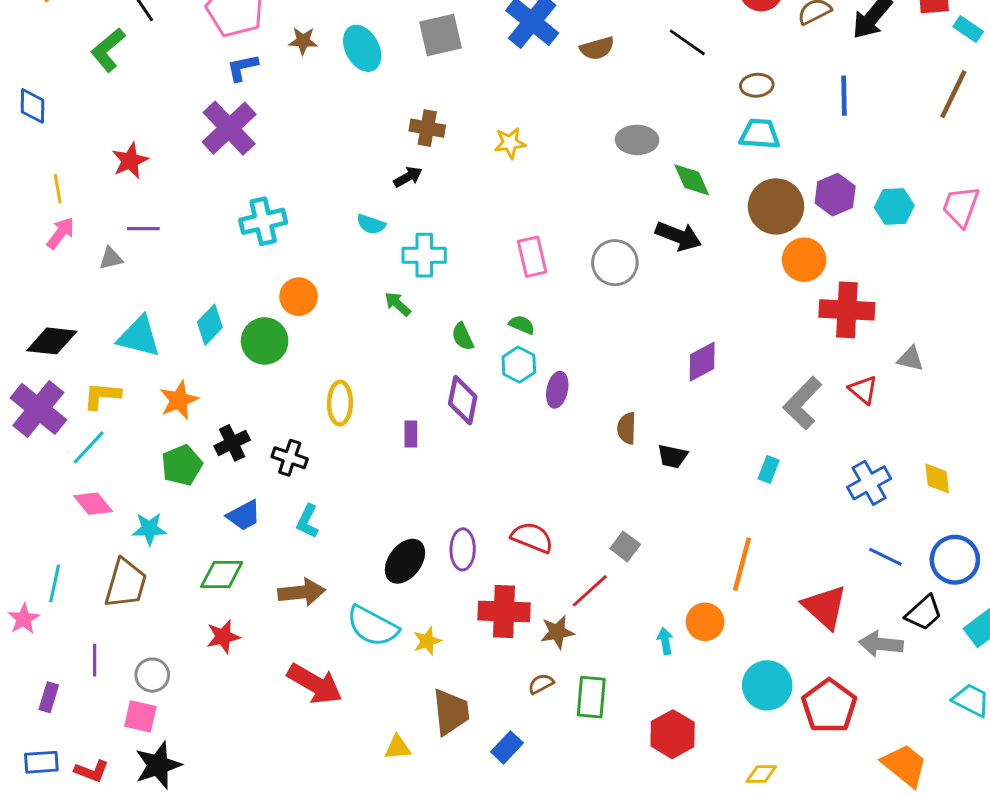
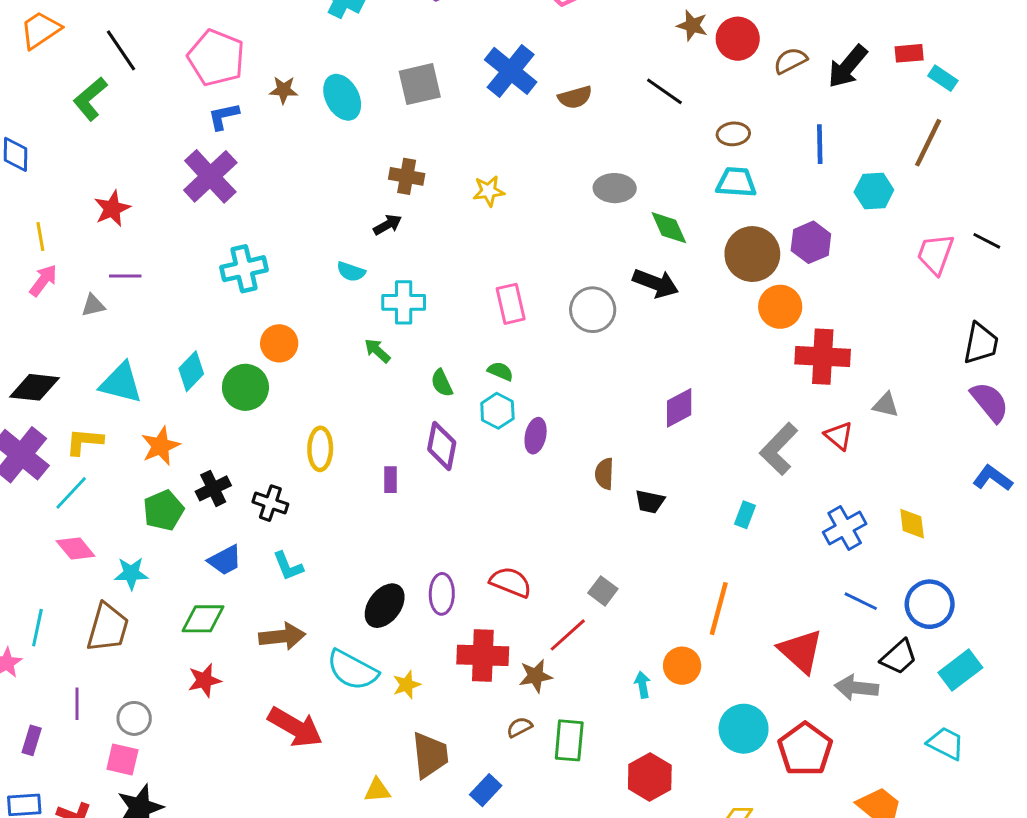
cyan hexagon: (894, 206) -> (874, 191), moved
cyan L-shape: (307, 521) -> (288, 566), turned -48

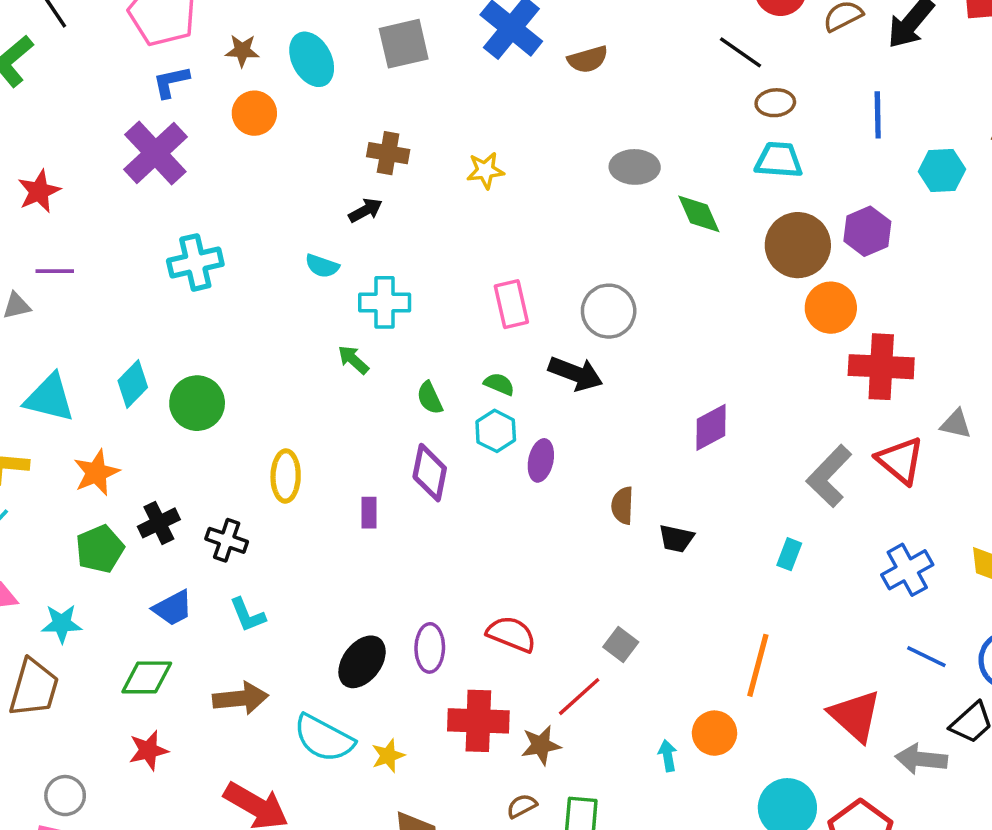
black line: (664, 91) -> (741, 52), moved
black arrow: (656, 283) -> (576, 374), moved
orange circle: (279, 343) -> (254, 113), moved
red triangle: (839, 436) -> (900, 460), size x1.4

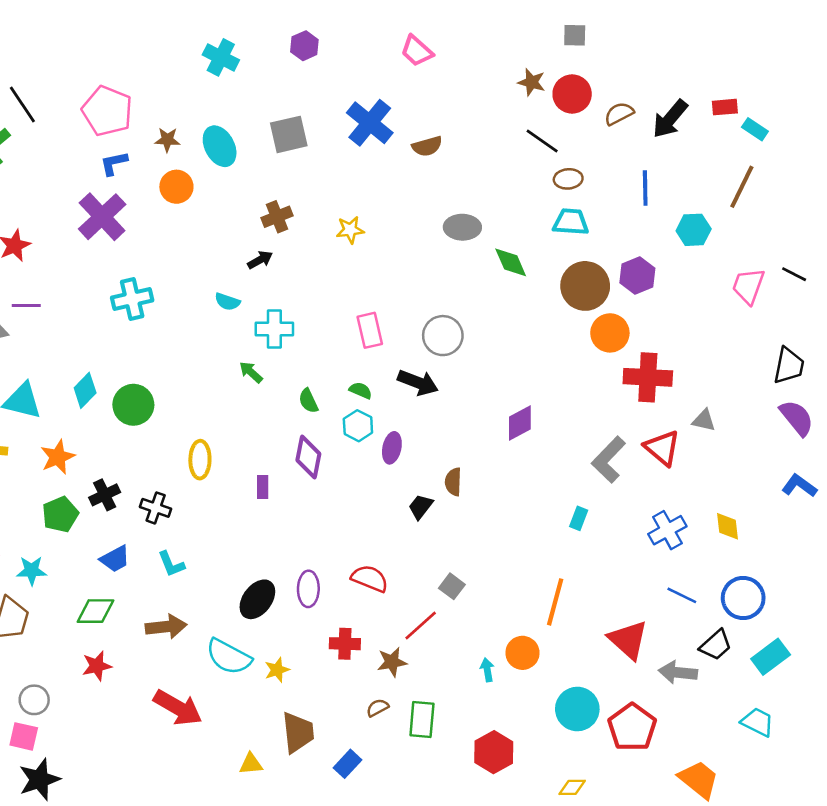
brown cross: (388, 153) -> (277, 217), turned -32
black trapezoid: (676, 539) -> (421, 507), moved, turned 116
red cross: (478, 721) -> (345, 644), size x0.7

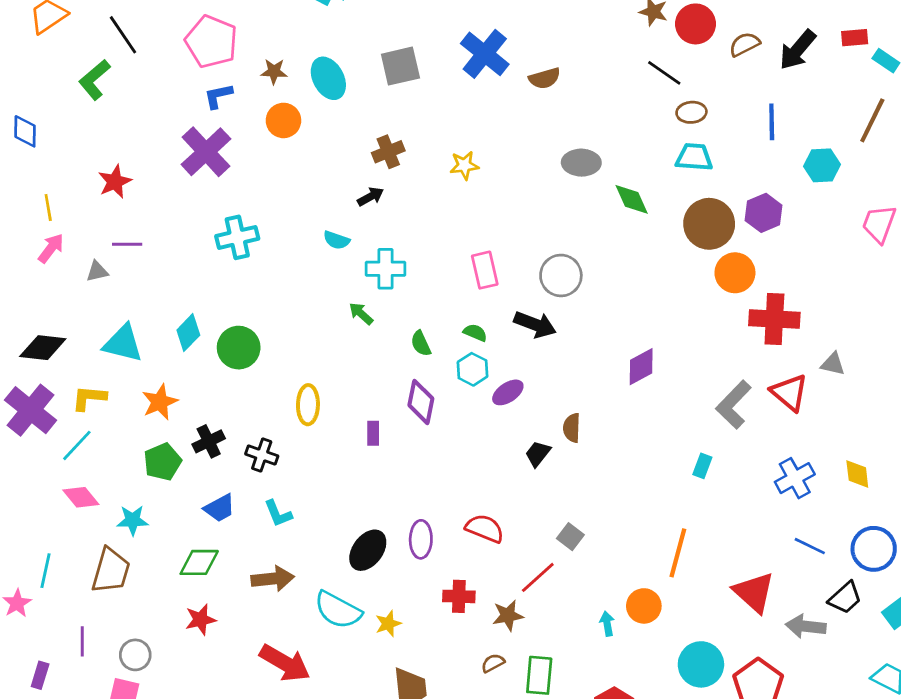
purple ellipse: (392, 448) -> (508, 392), turned 44

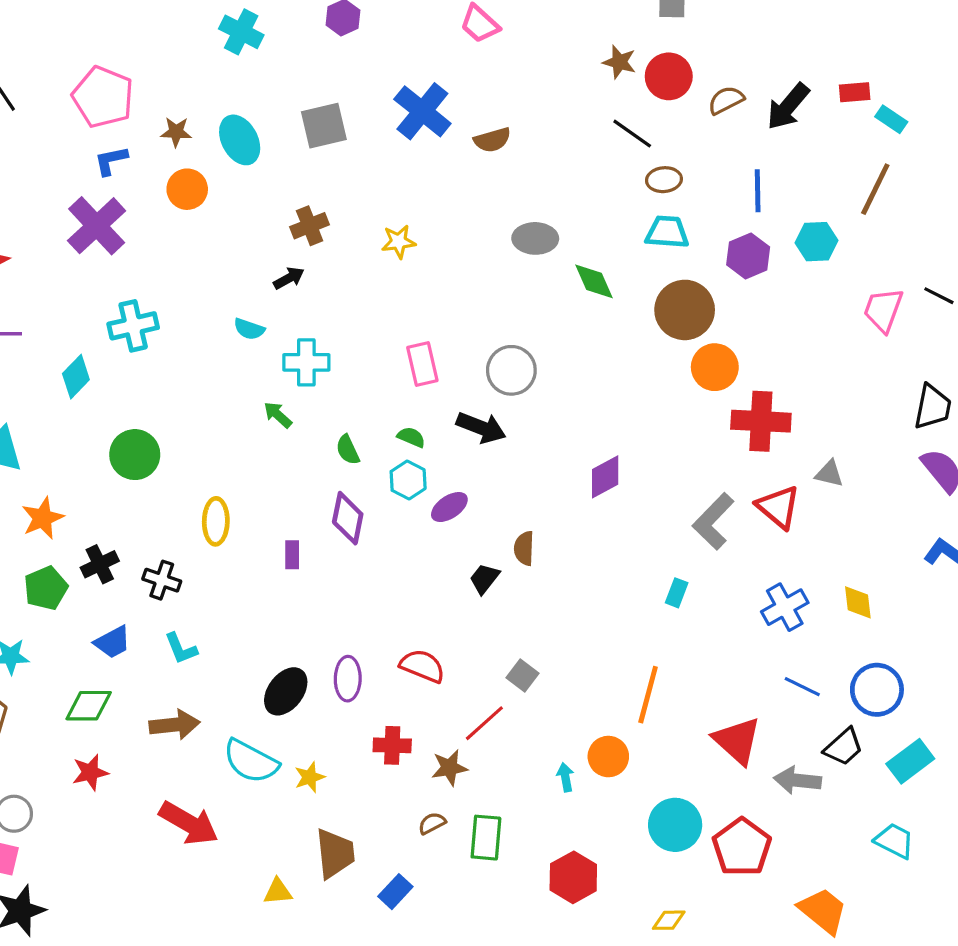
purple hexagon: (764, 213) -> (748, 256), moved
cyan diamond: (188, 333) -> (76, 377), moved

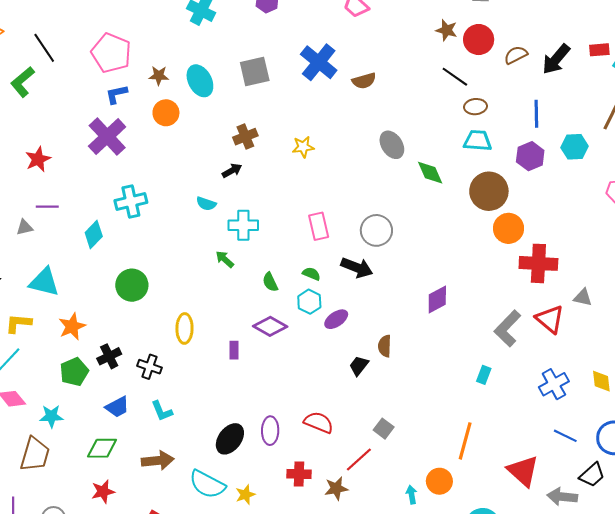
gray ellipse: (535, 238) -> (392, 145), turned 56
purple diamond: (348, 518) -> (270, 326), turned -72

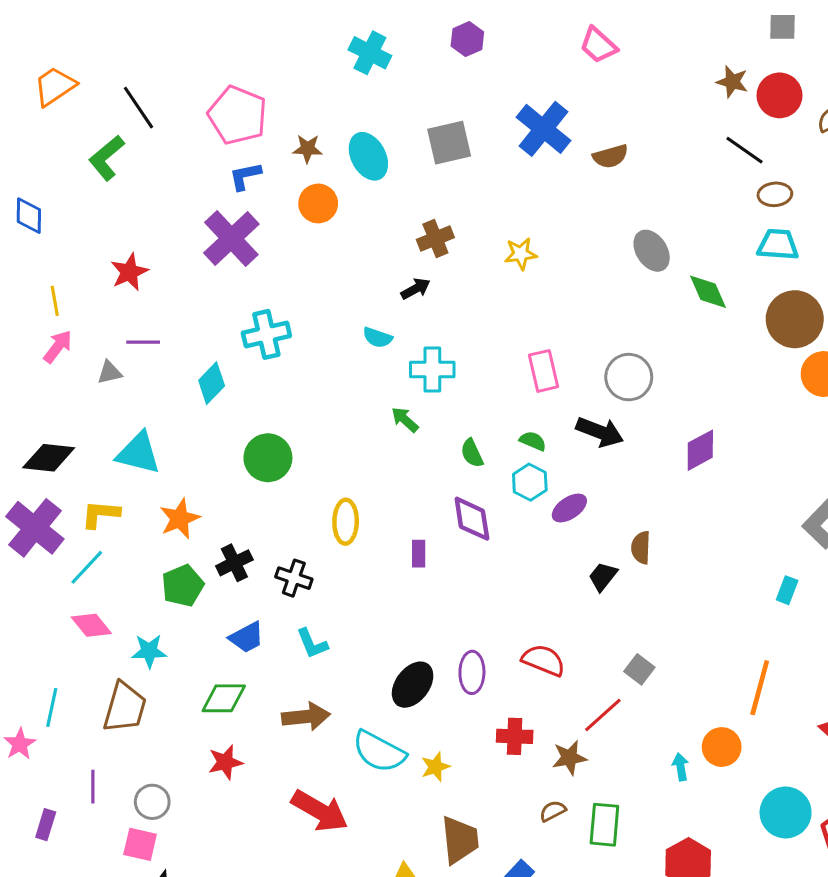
purple diamond: (437, 300) -> (700, 450), moved
purple diamond: (270, 326) -> (472, 519), turned 52

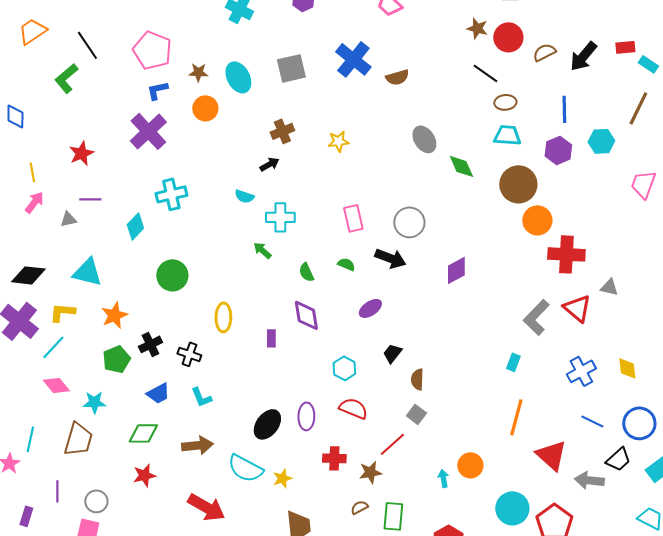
cyan hexagon: (530, 482) -> (344, 368), moved
brown semicircle: (641, 548) -> (417, 379), moved
orange line: (760, 688) -> (516, 417), moved

